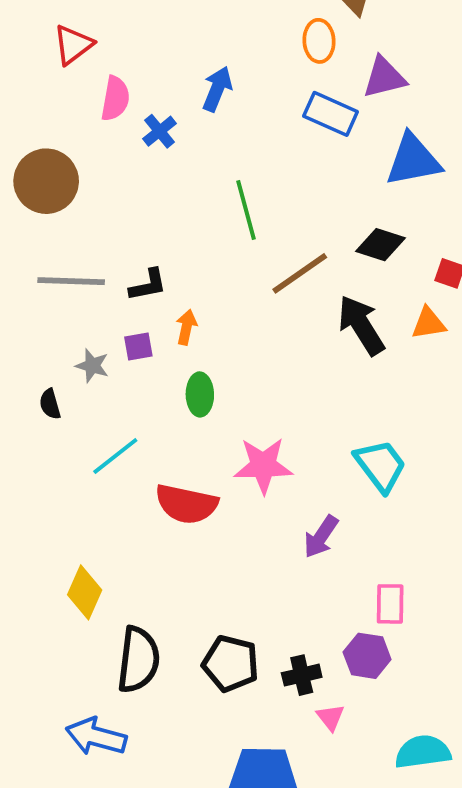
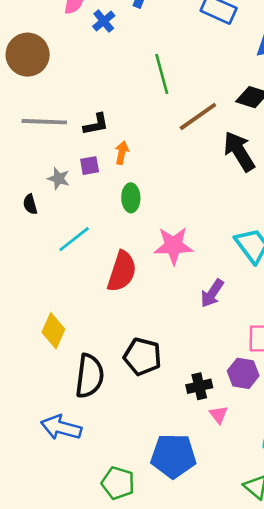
red semicircle: (186, 504) -> (122, 271), turned -84
black pentagon: (231, 664) -> (142, 357), moved

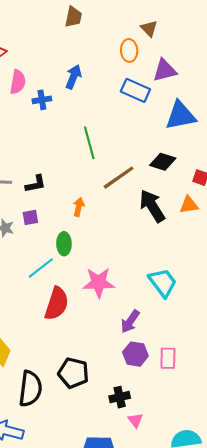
blue cross: (104, 21) -> (42, 100), turned 30
orange arrow: (122, 153) -> (79, 207), moved
cyan line: (74, 239) -> (41, 268), moved
purple hexagon: (243, 373) -> (135, 354), moved

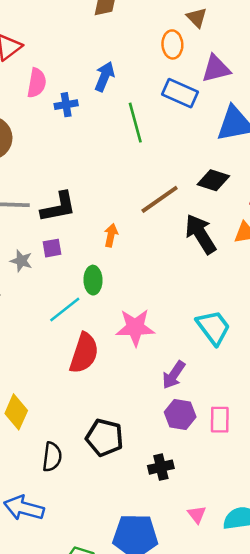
green line: (89, 143) -> (135, 123), moved
black L-shape: (36, 184) -> (58, 207), size x1.4
black semicircle: (30, 389) -> (52, 457), size x0.7
pink triangle: (135, 420) -> (197, 514), moved

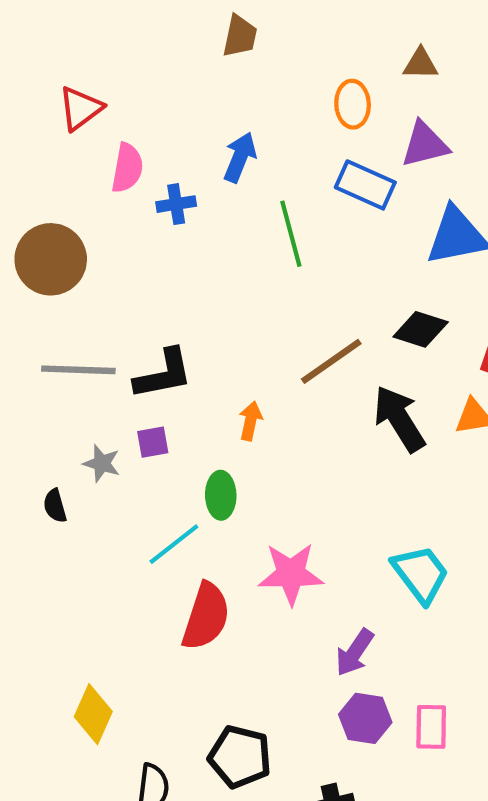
brown triangle: (197, 18) -> (421, 64), moved, turned -45

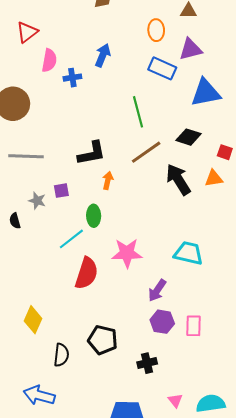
green line: (291, 234) -> (138, 112), moved
black L-shape: (163, 374) -> (92, 153), moved
cyan trapezoid: (421, 574) -> (188, 253), turned -40

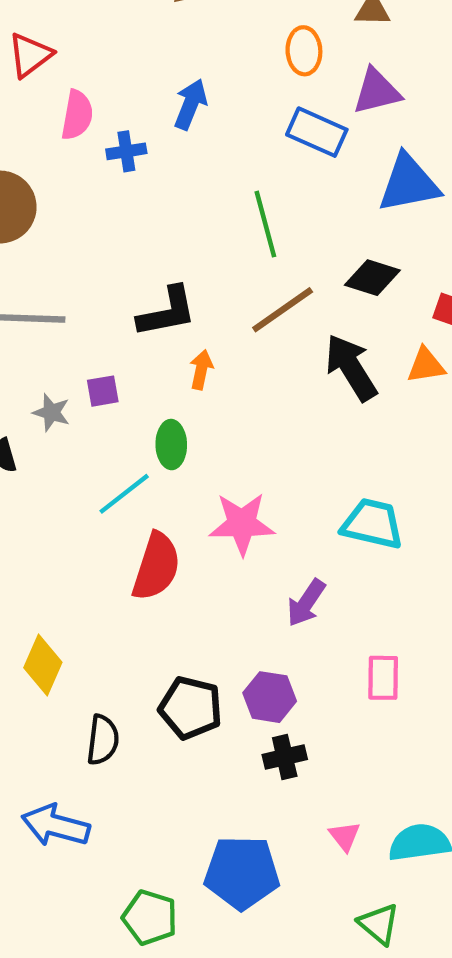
purple hexagon: (162, 322) -> (270, 697), moved

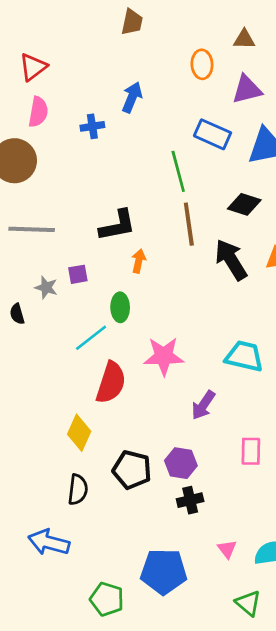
pink semicircle: (77, 115) -> (38, 112), moved
blue rectangle: (317, 132) -> (213, 134), moved
brown line: (283, 310) -> (189, 224), turned -63
yellow diamond: (43, 665) -> (79, 433), moved

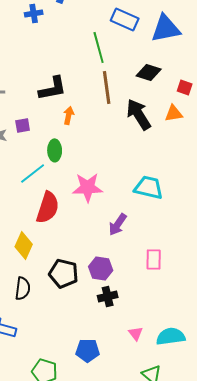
blue pentagon: (164, 571) -> (88, 350), size x0.7

